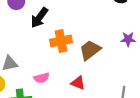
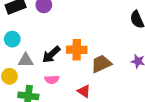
black arrow: (39, 18) -> (51, 55), moved

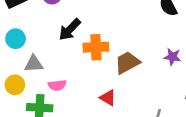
black arrow: (51, 55) -> (70, 29), moved
pink semicircle: (52, 80) -> (57, 85), moved

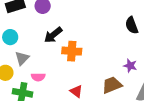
brown trapezoid: (127, 63) -> (112, 85), moved
gray triangle: (34, 64) -> (22, 58), turned -49

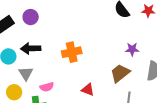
black arrow: (53, 35) -> (31, 48), moved, turned 54

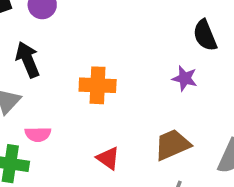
black arrow: (31, 48) -> (28, 60), turned 54
purple star: (132, 49) -> (185, 78), moved

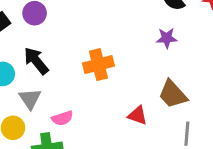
brown trapezoid: (172, 145) -> (173, 94), turned -92
red triangle: (108, 158) -> (138, 115), moved

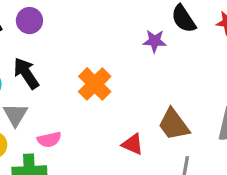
purple star: (167, 38) -> (155, 41), moved
orange cross: (98, 65) -> (95, 84), turned -36

